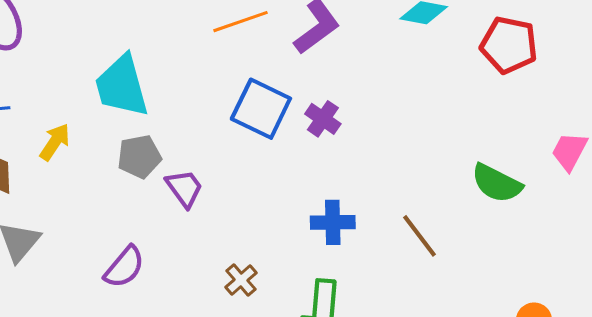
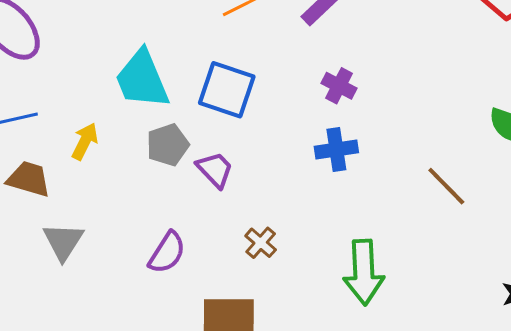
blue square: (261, 109) -> (227, 90), moved
blue cross: (333, 222) -> (336, 149), moved
brown cross: (241, 280) -> (261, 243), moved

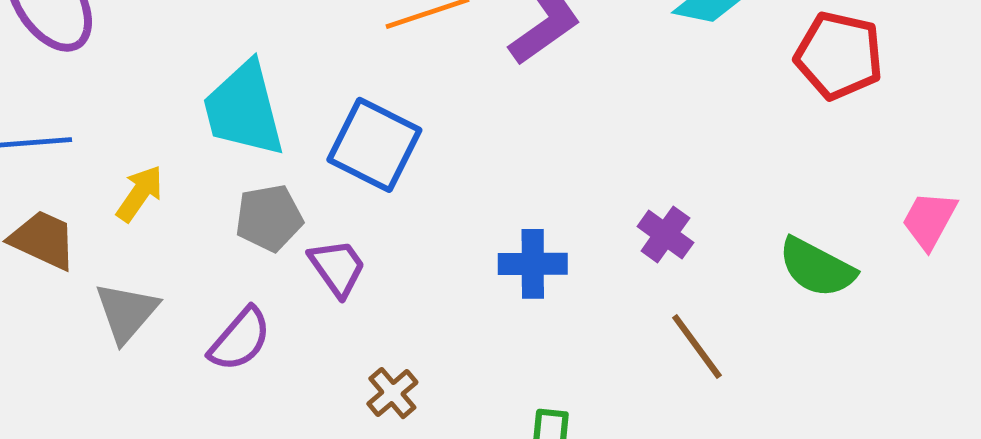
purple cross: (339, 86) -> (665, 234), moved
gray triangle: (63, 242) -> (127, 312), moved
purple semicircle: (167, 253) -> (240, 339), moved

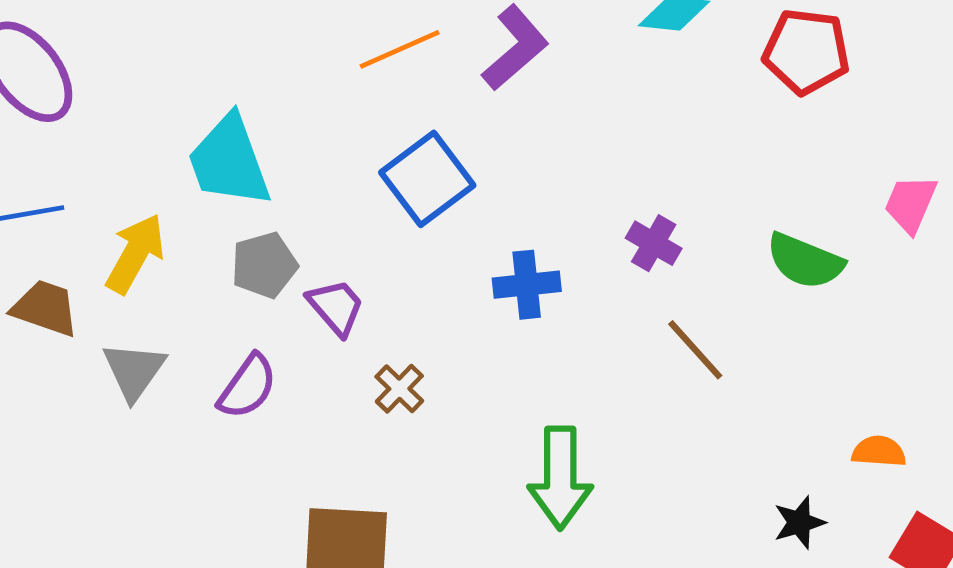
blue square: (374, 145) -> (427, 179), moved, turned 32
yellow arrow: (140, 193) -> (135, 254), size x1.4
brown cross: (392, 393) -> (399, 389), moved

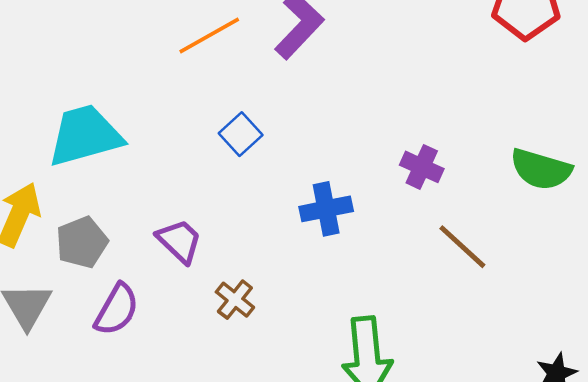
cyan trapezoid: (229, 161) -> (85, 135), turned 100
blue square: (427, 179) -> (241, 134), size x0.6
gray pentagon: (264, 265) -> (82, 242), moved

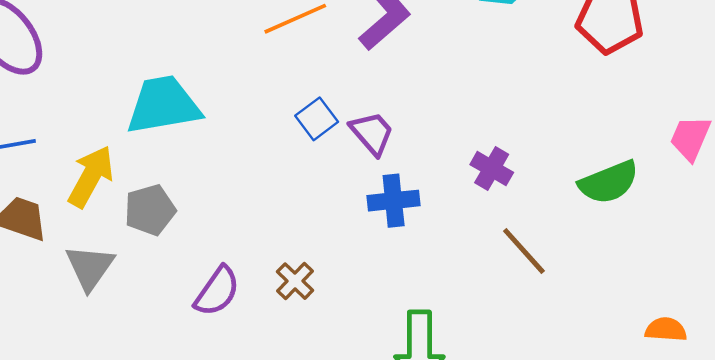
green semicircle: (541, 169) -> (609, 182), turned -44
purple trapezoid: (179, 241) -> (372, 133), moved
purple semicircle: (117, 310) -> (217, 291), moved

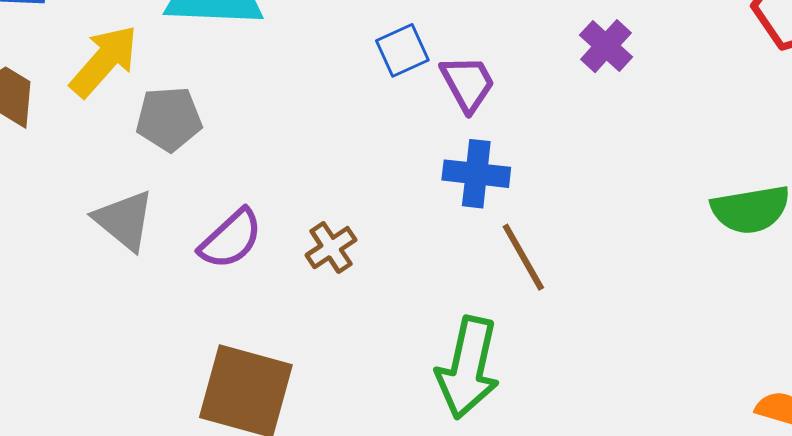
purple cross: (492, 169) -> (606, 46), moved
brown line: (524, 251) -> (523, 257), moved
gray triangle: (90, 267) -> (124, 220), moved, turned -38

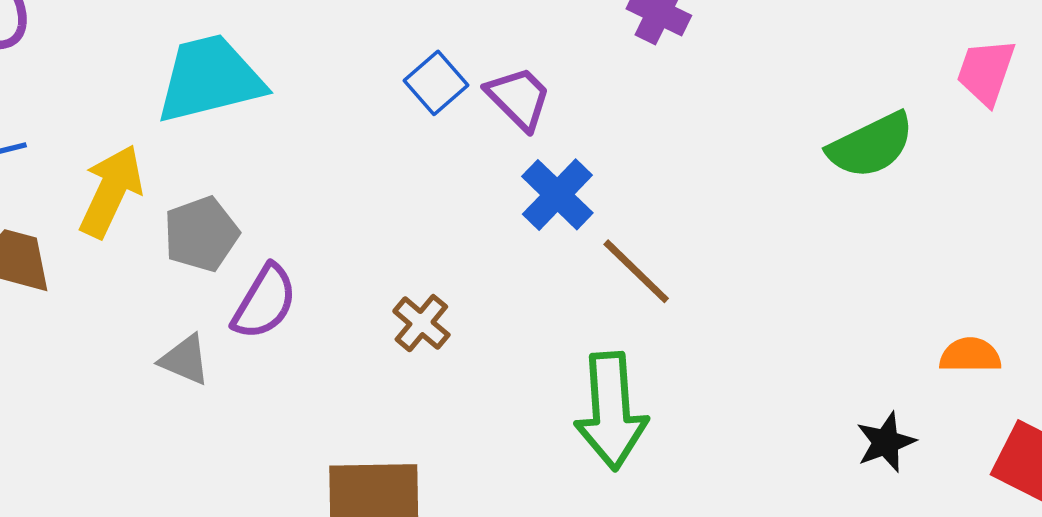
blue cross: (476, 174) -> (557, 195), turned -36
gray triangle: (124, 220) -> (185, 360), size x0.7
purple semicircle: (231, 239) -> (264, 302), moved

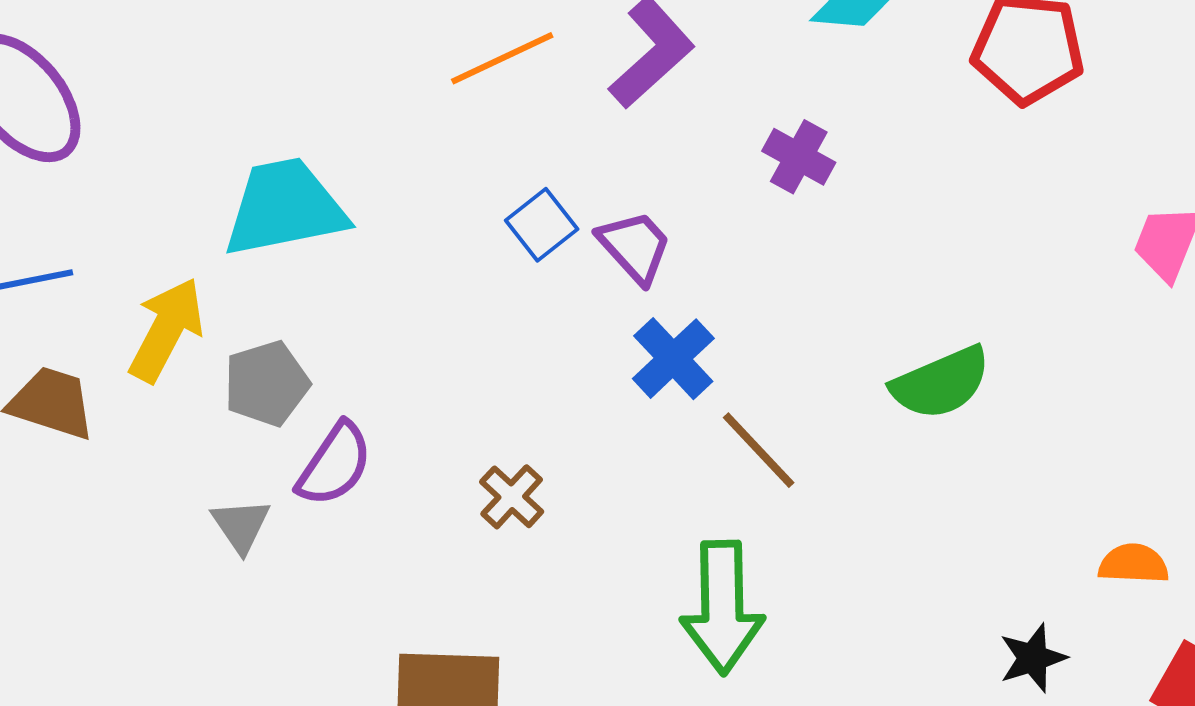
green semicircle: (871, 145) -> (941, 383), moved
gray triangle: (185, 360) -> (241, 526), turned 30

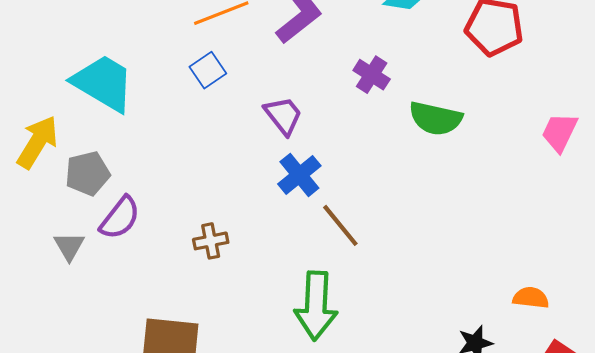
cyan trapezoid: (285, 208) -> (103, 83), turned 38
blue square: (542, 225) -> (208, 70), moved
green semicircle: (941, 383) -> (435, 118), moved, turned 32
brown cross: (512, 497) -> (211, 241), turned 32

